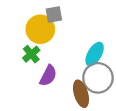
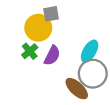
purple semicircle: (48, 76) -> (52, 55), moved
brown ellipse: (81, 94) -> (77, 89), turned -30

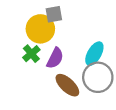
brown ellipse: (77, 89) -> (67, 85), moved

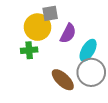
green cross: (31, 54) -> (29, 50), turned 35
purple semicircle: (55, 58) -> (68, 33), moved

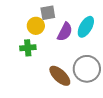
yellow circle: (38, 27) -> (36, 26), size x0.7
cyan ellipse: (88, 50) -> (86, 27), moved

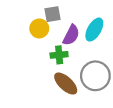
green cross: (28, 48) -> (59, 55), moved

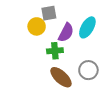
gray circle: (95, 76) -> (88, 70), size x0.7

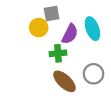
cyan ellipse: (87, 27) -> (92, 29), turned -50

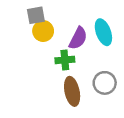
gray square: (52, 14) -> (36, 15), moved
brown ellipse: (64, 81) -> (72, 91), turned 35

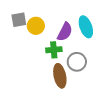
gray square: (36, 15) -> (19, 20), moved
gray circle: (105, 83) -> (77, 62), moved

